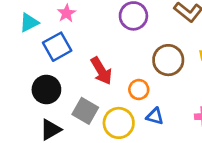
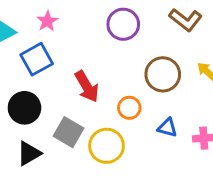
blue triangle: (155, 116) -> (167, 128), moved

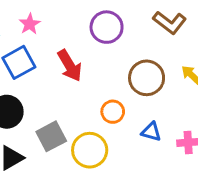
red arrow: (87, 87) -> (70, 66), moved
gray square: (69, 132) -> (51, 136), turned 32

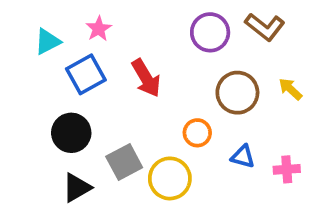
purple circle: (107, 27) -> (210, 32), moved

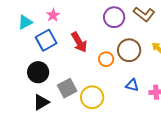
orange circle: (197, 133) -> (106, 59), moved

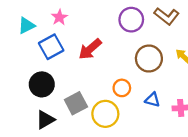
red arrow: (79, 42) -> (90, 49), turned 80
orange circle: (106, 59) -> (122, 88), moved

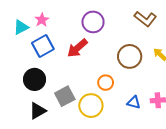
pink star: (59, 17) -> (42, 20), moved
purple circle: (131, 20) -> (93, 22), moved
blue triangle: (152, 100) -> (134, 102), moved

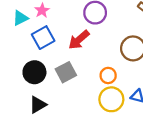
gray square: (65, 96) -> (66, 72), moved
yellow circle: (91, 106) -> (111, 99), moved

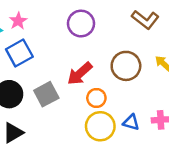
red arrow: (79, 40) -> (80, 74), moved

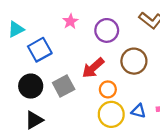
pink star: (18, 21) -> (70, 21), moved
purple circle: (81, 24) -> (107, 30), moved

